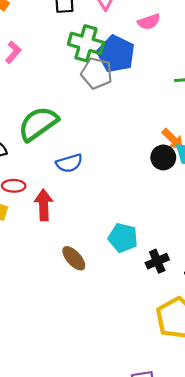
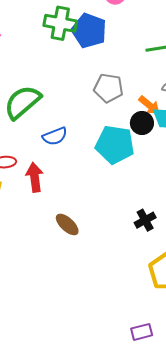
gray pentagon: (97, 73) -> (109, 88), moved
cyan pentagon: (123, 238) -> (115, 145), moved, size x1.4

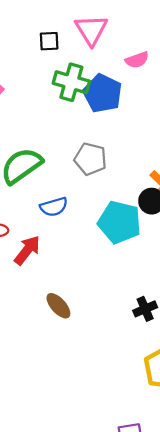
gray pentagon: (109, 88) -> (90, 159), moved
red arrow: (35, 177) -> (27, 250), turned 40

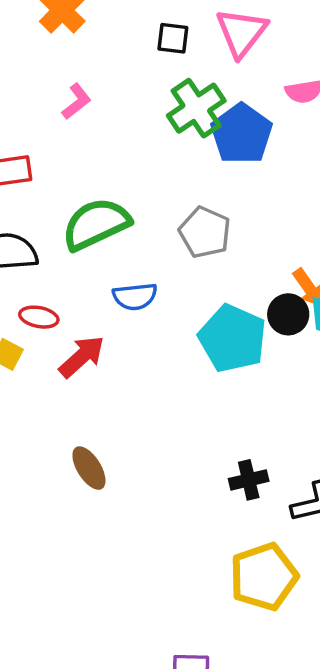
green cross: (71, 82) -> (196, 108), turned 30
brown ellipse: (58, 306) -> (89, 468), moved

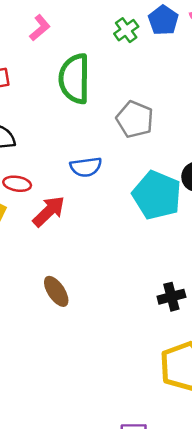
green cross: (196, 108) -> (126, 30), size x0.6
blue pentagon: (242, 134) -> (163, 20), moved, size x0.7
green semicircle: (96, 224) -> (74, 79), moved, turned -63

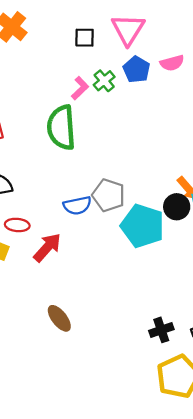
pink L-shape: (40, 28) -> (80, 88), moved
gray pentagon: (135, 119) -> (109, 195), moved
black cross: (171, 297) -> (161, 330), moved

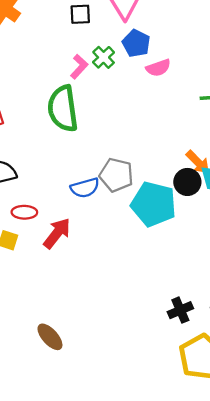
pink semicircle: (172, 63) -> (158, 68), moved
brown ellipse: (59, 318) -> (50, 337), moved

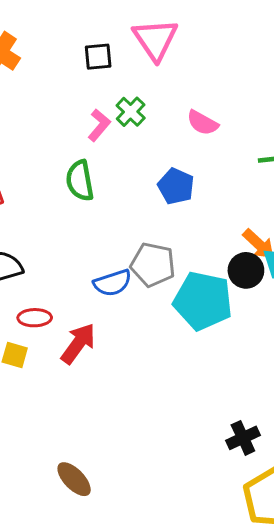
blue pentagon: (136, 43) -> (176, 186), moved
pink semicircle: (158, 68) -> (203, 123), turned 50
green semicircle: (63, 109) -> (80, 181), size x0.7

